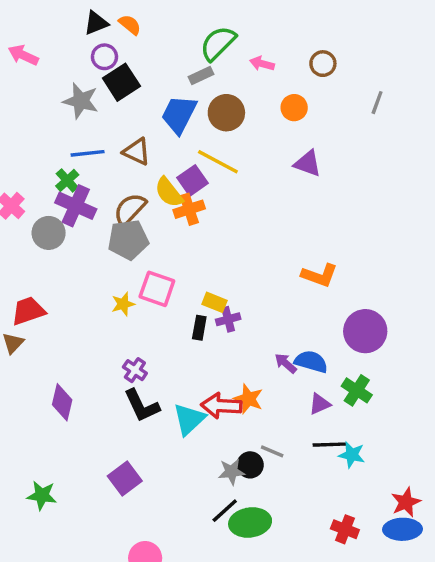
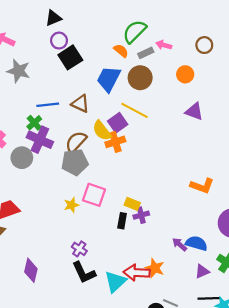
orange semicircle: (130, 25) -> (121, 51), moved
gray rectangle: (201, 75) -> (146, 53), moved
gray star: (81, 101) -> (18, 71), moved

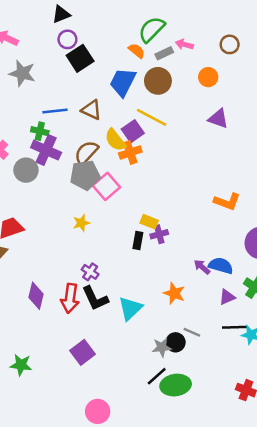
green cross: (34, 123) -> (40, 131), turned -35
pink square: (94, 195) -> (106, 186), moved, turned 30
red arrow: (137, 273) -> (70, 298), moved, turned -85

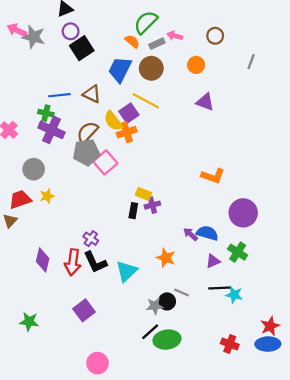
gray star: (22, 73) -> (34, 37), moved
gray circle: (26, 170) -> (34, 169), moved
yellow star: (81, 223) -> (47, 196), moved

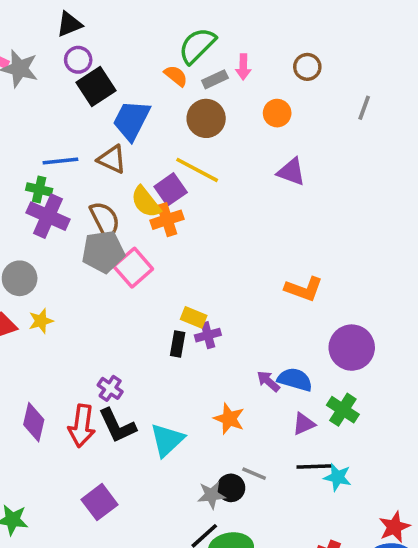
pink arrow: (175, 36) -> (243, 67), turned -104
blue trapezoid: (120, 69) -> (131, 120), moved
brown semicircle: (87, 132) -> (105, 220), turned 110

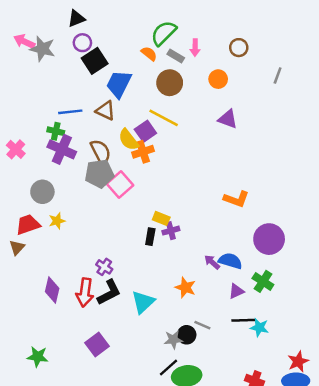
gray rectangle: (215, 79) -> (176, 56), turned 56
black L-shape: (117, 426) -> (109, 292), turned -92

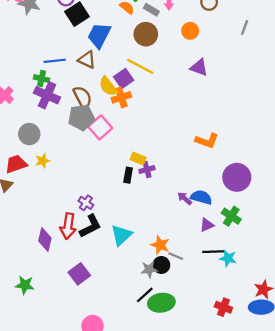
orange star: (185, 288) -> (160, 245), moved
purple diamond: (52, 290) -> (45, 239), moved

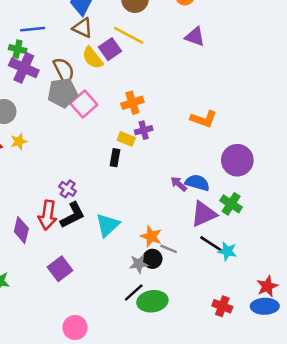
brown triangle: (87, 60) -> (83, 28), moved
orange cross: (121, 97) -> (132, 103), moved
purple cross: (147, 170) -> (144, 130), moved
purple triangle: (207, 225) -> (204, 214), size x1.6
black line: (213, 252) -> (211, 244), turned 35

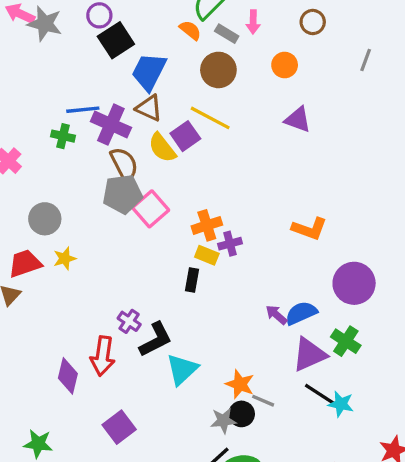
purple cross: (24, 68) -> (111, 125), moved
orange cross: (132, 103) -> (207, 225), moved
blue semicircle: (197, 183) -> (301, 313), turned -40
black L-shape: (73, 215) -> (156, 340), moved

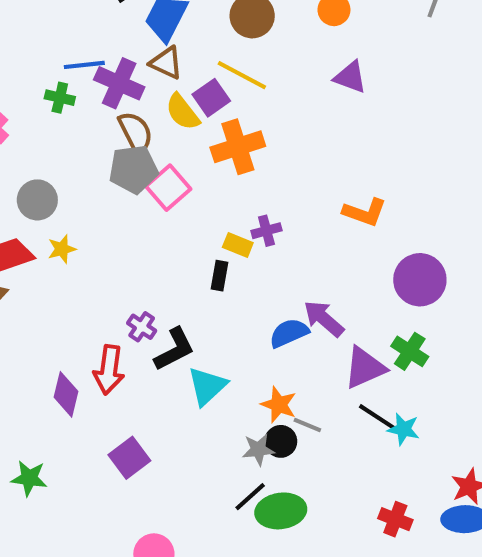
orange cross: (207, 225) -> (238, 147), moved, size x1.4
blue semicircle: (301, 313) -> (289, 333), moved
purple arrow: (276, 315) -> (324, 319), size x1.5

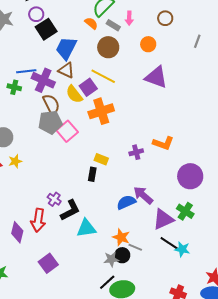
purple triangle: (350, 77) -> (156, 77), size x1.4
purple cross: (266, 231) -> (136, 152), moved
cyan triangle: (207, 386) -> (86, 228), turned 35

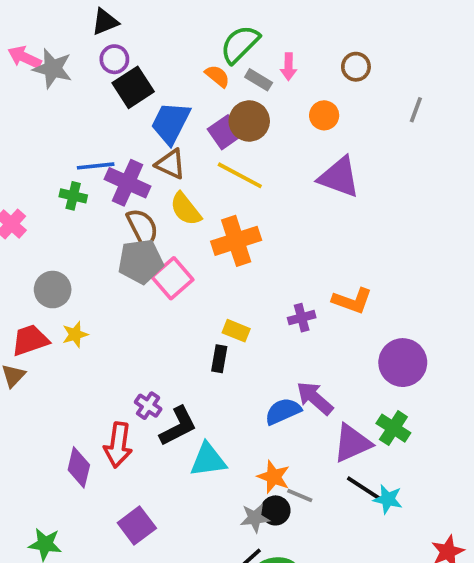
purple square: (88, 87) -> (225, 132), moved

